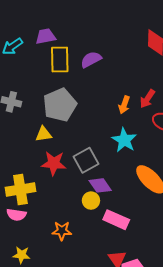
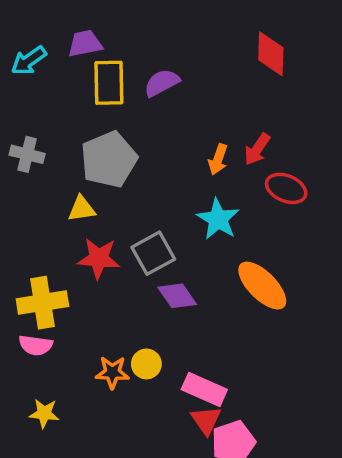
yellow circle: (91, 201) -> (146, 364), moved
pink rectangle: (116, 220) -> (204, 390), moved

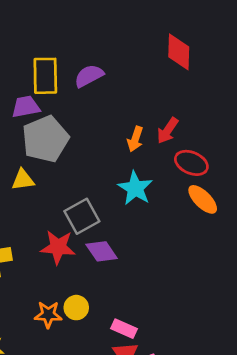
purple trapezoid: (85, 44) -> (26, 107), moved
red star: (99, 258) -> (58, 247), moved
orange ellipse: (262, 286) -> (203, 199), moved, size x0.7
pink rectangle: (204, 390) -> (124, 329), size x0.7

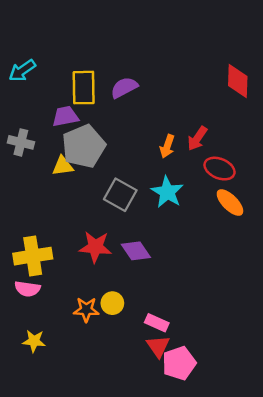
red diamond: (179, 52) -> (238, 81), moved
yellow triangle: (23, 180) -> (63, 166), moved
gray square: (82, 216) -> (120, 195), moved, turned -32

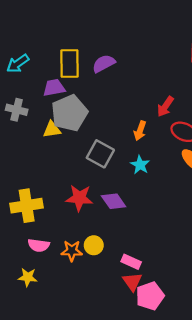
cyan arrow: (22, 71) -> (18, 63), moved
orange arrow: (167, 146) -> (140, 131), moved
cyan star: (167, 192) -> (140, 165), moved, size x0.7
pink semicircle: (27, 289) -> (39, 245), moved

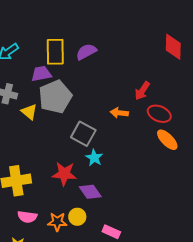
yellow triangle: (52, 130) -> (29, 112), moved, turned 48
orange arrow: (140, 131) -> (119, 113), turned 78
cyan star: (140, 165) -> (94, 158), moved
purple diamond: (114, 201) -> (90, 192), moved

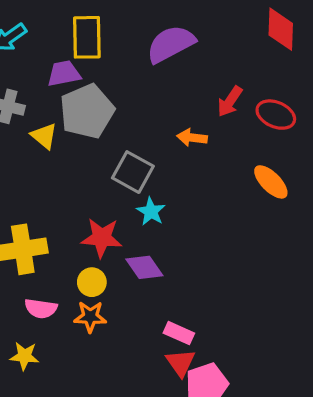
purple semicircle: (86, 52) -> (171, 44), moved, size x1.4
red ellipse: (159, 114) -> (276, 115), moved
yellow circle: (77, 217) -> (92, 282), moved

